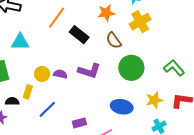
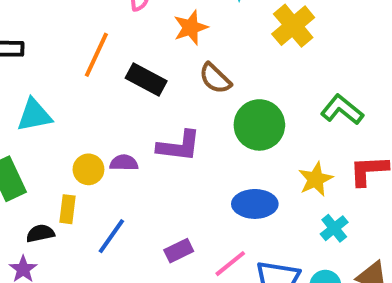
yellow cross: (140, 22) -> (293, 26), moved

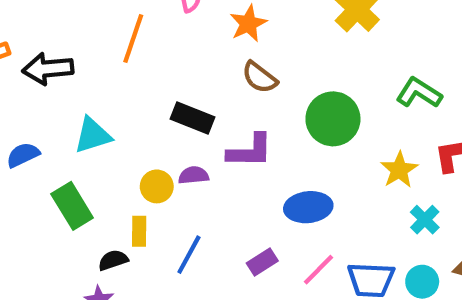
orange line: (96, 55) -> (133, 38), moved
brown semicircle: (215, 78) -> (260, 77), moved
black rectangle: (146, 80) -> (192, 118), moved
blue ellipse: (255, 204) -> (308, 207), moved

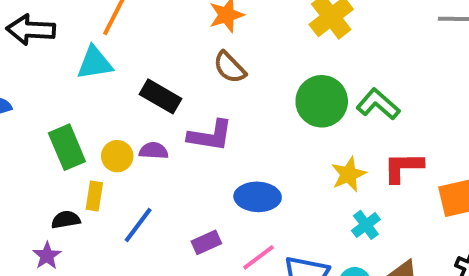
green circle: (333, 119) -> (322, 101), moved
cyan triangle: (93, 135) -> (95, 63), moved
green rectangle: (72, 206) -> (67, 147), moved

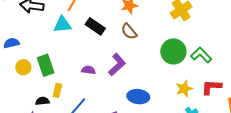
black rectangle: (161, 96) -> (95, 26), moved
purple L-shape: (210, 136) -> (117, 65), turned -55
yellow circle: (117, 156) -> (23, 67), moved

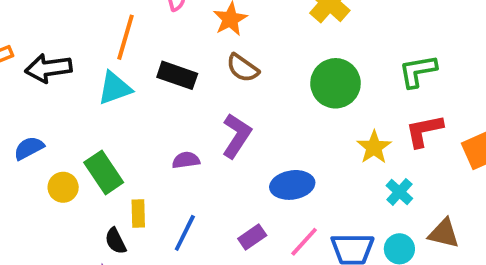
green L-shape: (201, 55) -> (418, 71), moved, turned -40
black semicircle: (42, 101) -> (116, 241), turned -96

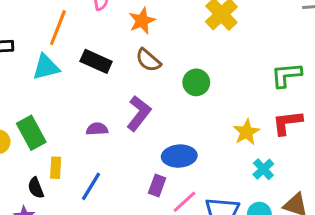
green circle: (336, 83) -> (196, 82), moved, size x0.7
purple rectangle: (252, 237) -> (157, 186), moved, turned -40

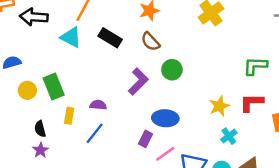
cyan triangle: (46, 67) -> (71, 37), turned 35
green circle: (196, 82) -> (172, 70), moved
purple semicircle: (97, 129) -> (98, 105), moved
black semicircle: (36, 188) -> (40, 129), moved

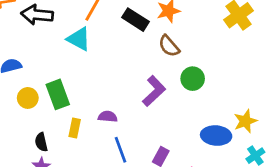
black rectangle: (110, 38) -> (135, 20), moved
blue ellipse: (165, 118) -> (216, 136), moved
blue line: (95, 133) -> (121, 150), moved, turned -60

